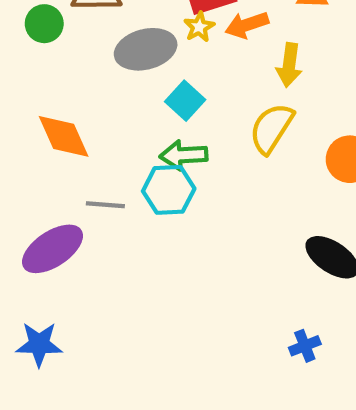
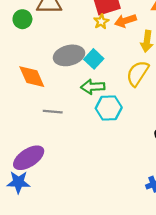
gray ellipse: (146, 49) -> (69, 55), moved
cyan hexagon: (169, 190) -> (109, 108), moved
purple ellipse: (52, 249) -> (29, 158), moved

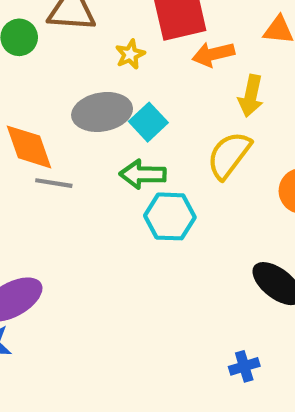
yellow star: (101, 22) -> (130, 54), moved
gray line: (53, 112) -> (54, 183), moved

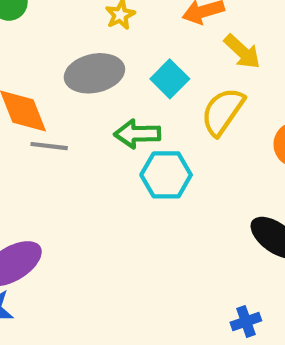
yellow arrow: (251, 96) -> (242, 52), turned -57
cyan square: (148, 122) -> (170, 79), moved

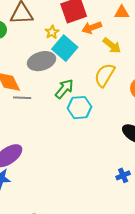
cyan square: (170, 79) -> (65, 48), moved, size x1.4
green arrow: (137, 134) -> (64, 89), turned 135

